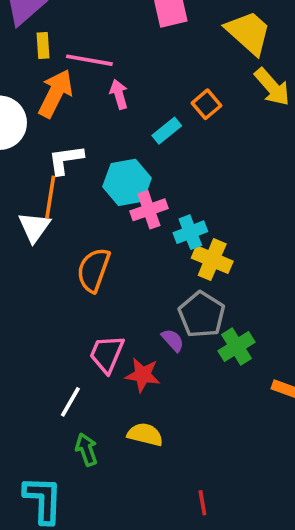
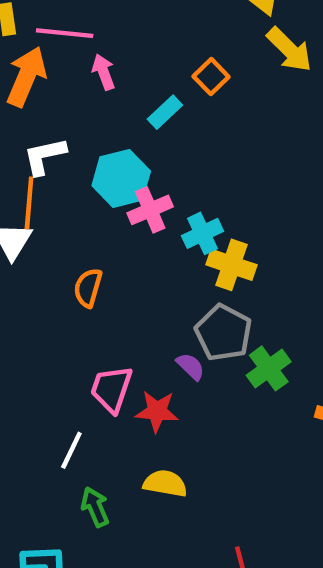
orange semicircle: (94, 270) -> (88, 288), size x0.7

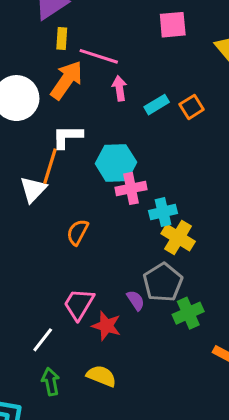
cyan rectangle: (165, 112) -> (157, 105), moved

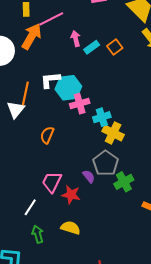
pink line: (99, 56) -> (51, 19), turned -40
pink arrow: (119, 88) -> (76, 39), moved
white L-shape: (67, 137) -> (50, 80), moved

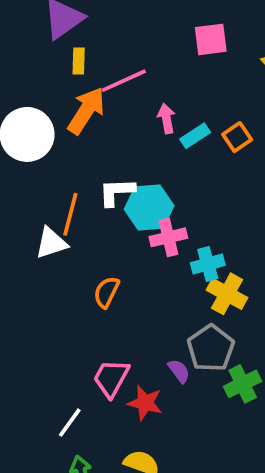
white triangle: (16, 110) -> (51, 243), turned 30

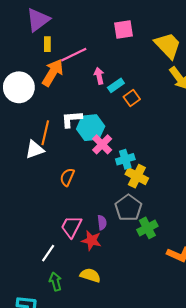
orange square: (237, 137) -> (132, 98), moved
pink cross: (168, 237) -> (102, 144), turned -30
purple semicircle: (179, 371) -> (102, 223), moved, turned 32

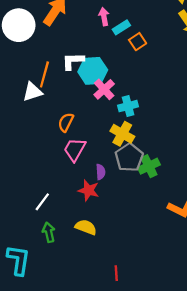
yellow cross: (137, 176) -> (122, 134), moved
pink trapezoid: (71, 227) -> (75, 150), moved
green cross: (147, 228) -> (149, 166), moved

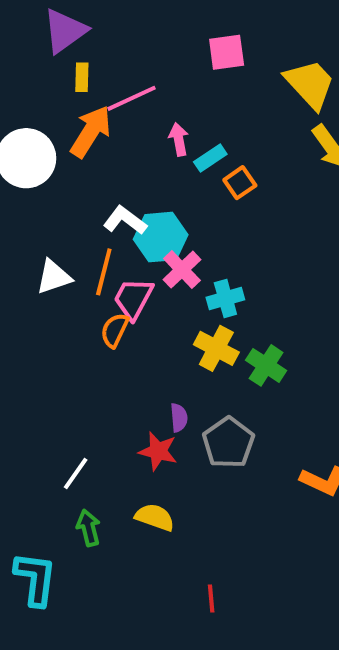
white L-shape: (73, 61) -> (125, 220), turned 40
orange line: (44, 74) -> (104, 272), moved
pink trapezoid: (75, 150) -> (133, 299), moved
gray pentagon: (129, 157) -> (228, 443), moved
green cross: (149, 166) -> (266, 365), moved, turned -30

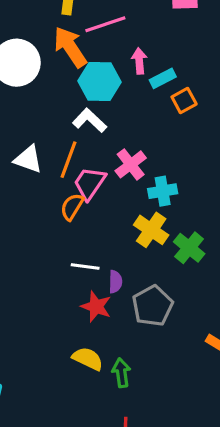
orange arrow: (91, 132) -> (70, 47), turned -72
cyan hexagon: (161, 237) -> (100, 81), moved
white triangle: (54, 277) -> (28, 159), turned 32
white line: (76, 474) -> (85, 266), moved, turned 56
green arrow: (88, 528) -> (121, 373), moved

